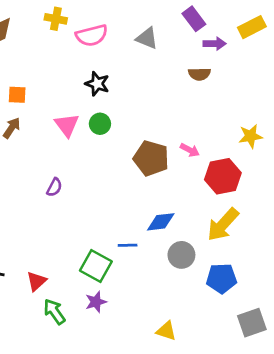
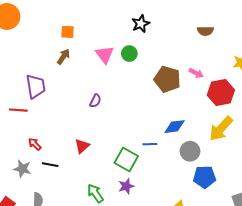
brown semicircle: (199, 74) -> (205, 31), moved
black star: (97, 84) -> (141, 24), moved, turned 30
blue pentagon: (222, 278) -> (204, 177), moved
red triangle: (36, 281) -> (82, 146), moved

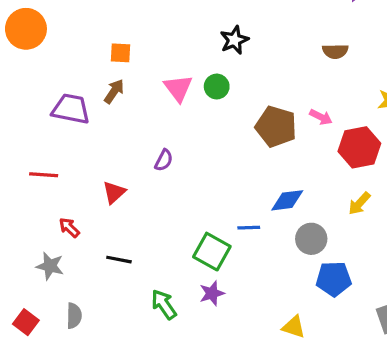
purple trapezoid: (36, 86) -> (71, 109), moved, turned -70
yellow arrow: (221, 129) -> (359, 204), size x0.6
red triangle: (82, 146) -> (114, 192), moved
black line: (50, 165) -> (119, 260), moved

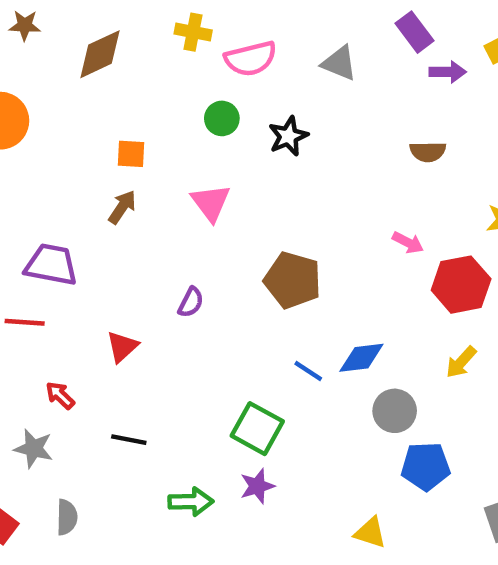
green circle: (217, 87) -> (222, 118), moved
purple trapezoid: (71, 109) -> (51, 265), moved
brown pentagon: (276, 127) -> (293, 280), moved
blue line: (249, 228) -> (308, 371), moved, turned 35
green arrow: (164, 304) -> (191, 502), turned 124

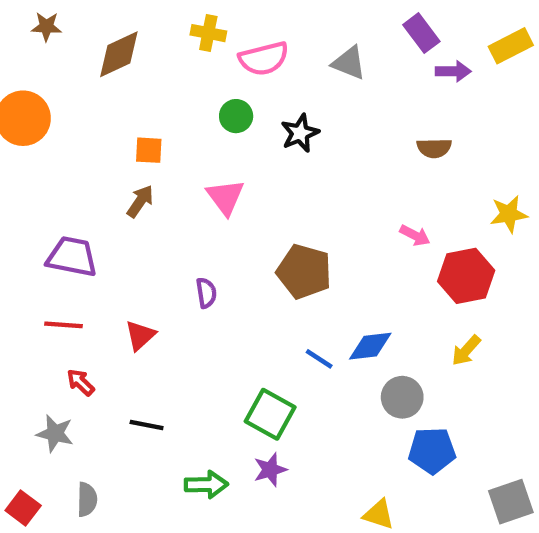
purple semicircle: (191, 302) -> (206, 293), turned -36
red line: (25, 322) -> (64, 325), moved

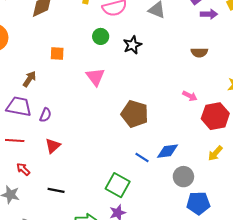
brown arrow: (140, 201) -> (30, 79), moved
purple semicircle: (206, 293) -> (45, 115), moved, turned 32

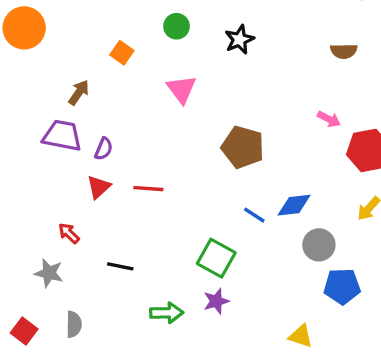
green circle: (101, 36) -> (177, 26), moved
orange square: (57, 53) -> (122, 53), turned 32
red line: (15, 140) -> (148, 189), moved
red triangle: (53, 146) -> (99, 187), moved

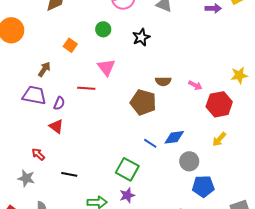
brown semicircle: (344, 51) -> (163, 81), moved
red triangle: (99, 187) -> (56, 126), turned -42
red line: (148, 189) -> (86, 88), moved

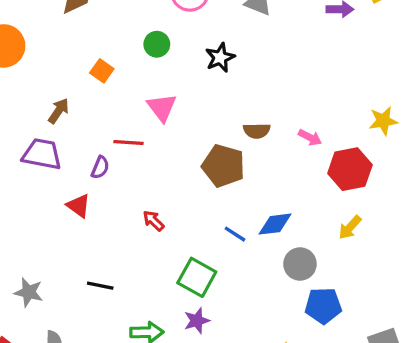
purple semicircle: (59, 103) -> (100, 167), moved
red arrow: (38, 154) -> (153, 221), moved

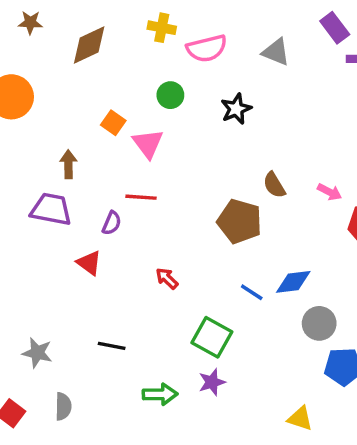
pink triangle: (162, 108) -> (148, 144), moved
brown arrow: (59, 111) -> (68, 164), turned -35
brown semicircle: (257, 131) -> (274, 185), turned 60

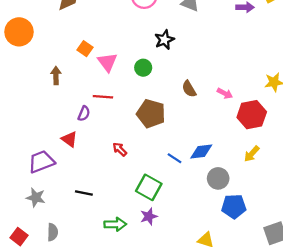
green circle: (170, 95) -> (143, 68), moved
purple trapezoid: (51, 209) -> (41, 162), moved, turned -32
brown pentagon: (240, 221) -> (151, 114), moved

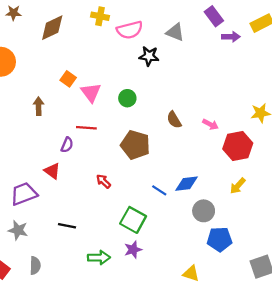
black star: (164, 40) -> (149, 56), moved, turned 30

